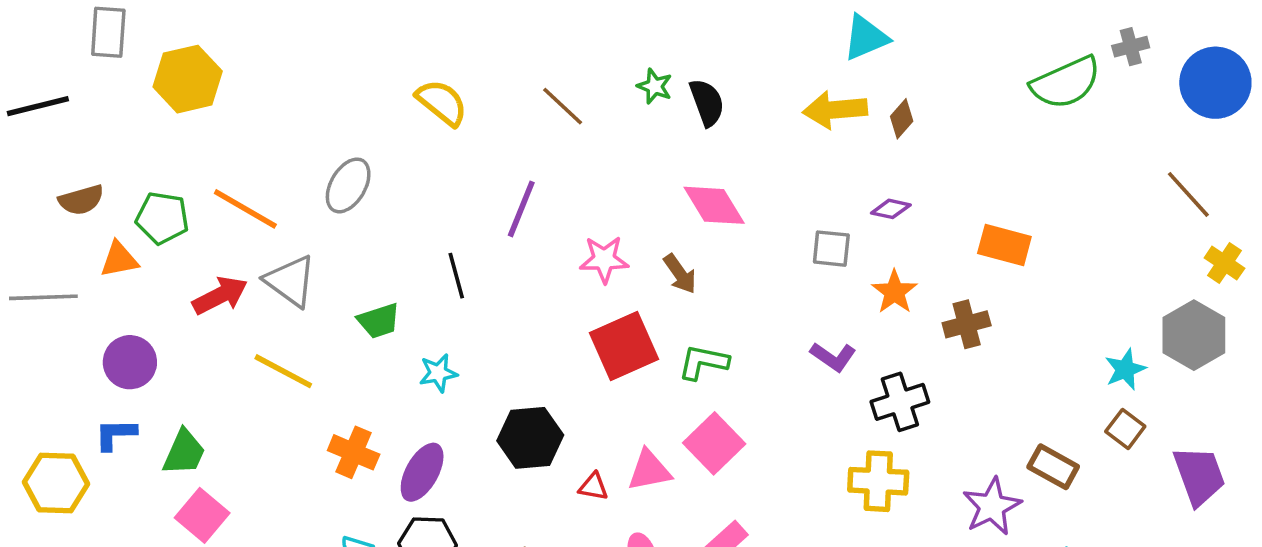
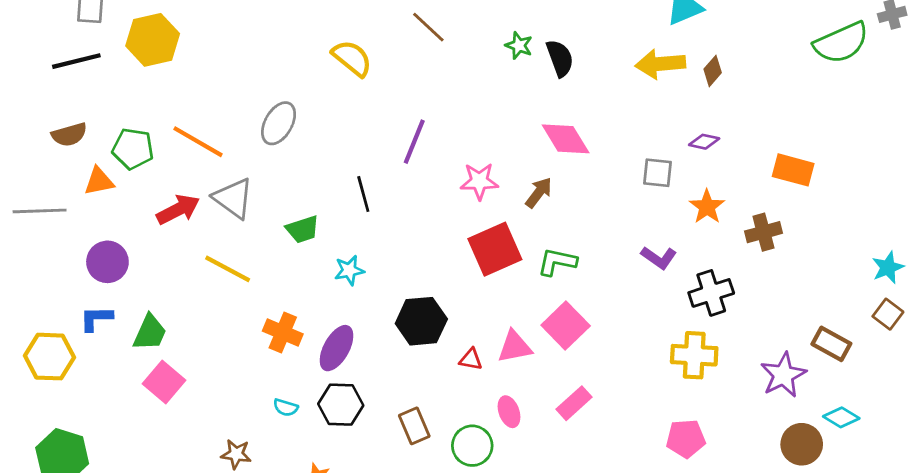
black line: (38, 106) -> (76, 61), moved
brown line: (563, 106) -> (428, 27), moved
brown arrow: (680, 274) -> (539, 193), turned -108

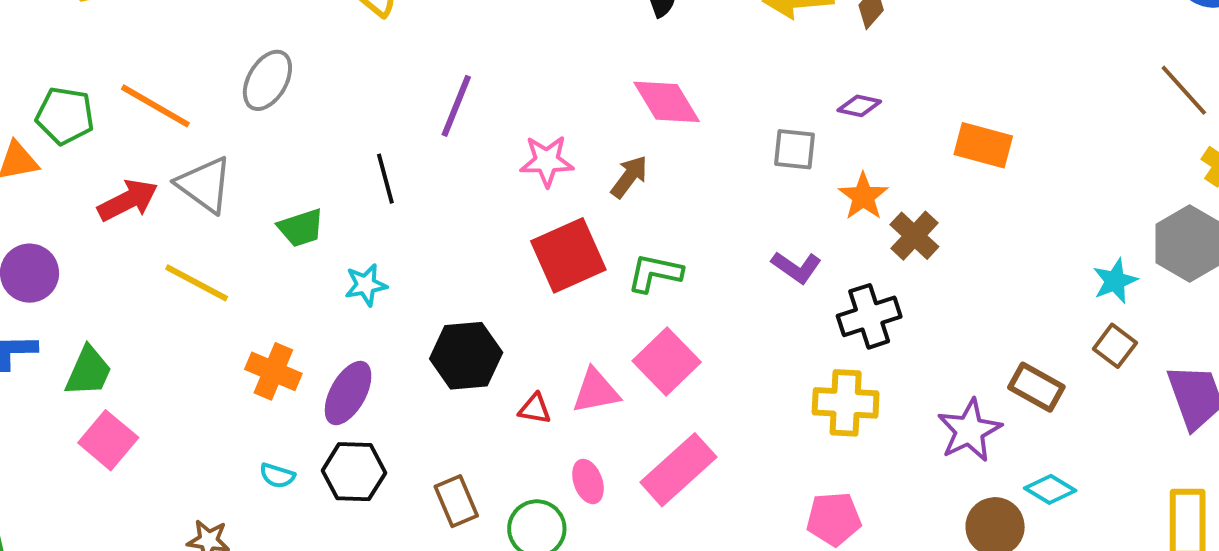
brown cross: (764, 232) -> (914, 236), moved, turned -32
pink rectangle: (574, 403) -> (678, 470), size x1.5

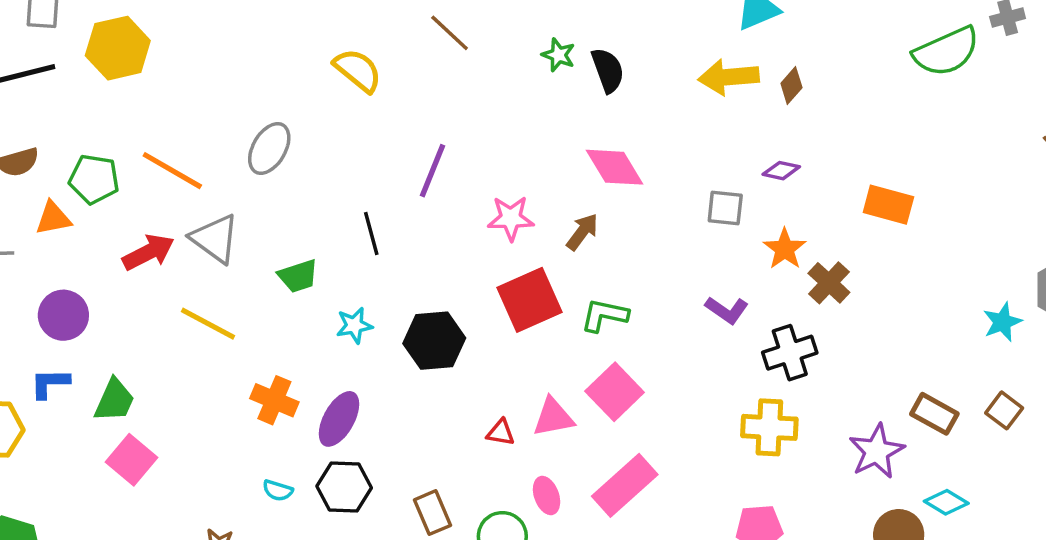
brown square: (1115, 346) -> (1004, 410), moved
black hexagon: (466, 356) -> (434, 341), moved

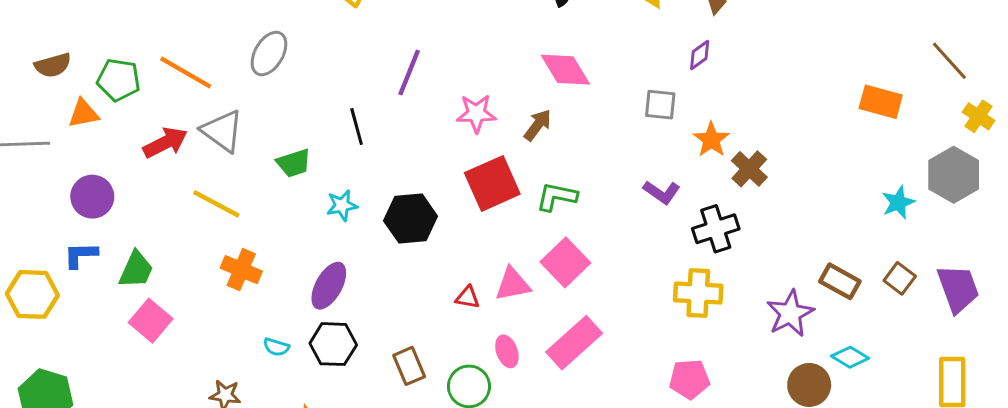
purple diamond: (781, 171) -> (700, 55), moved, turned -48
orange rectangle: (888, 205) -> (881, 102), moved
orange cross: (274, 400) -> (241, 270), moved

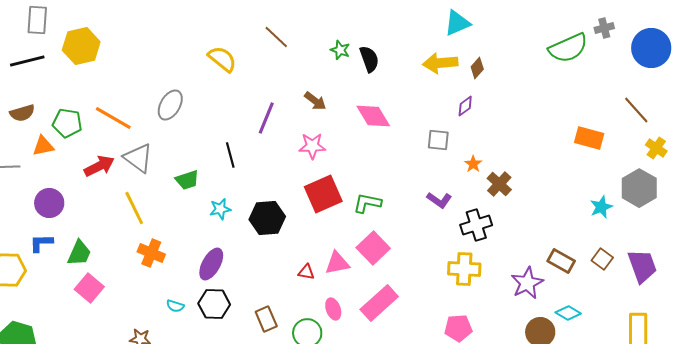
brown arrow: (538, 125) -> (315, 101), moved, turned 90
orange star: (711, 140) -> (473, 164), size x0.7
yellow line: (216, 204) -> (134, 208), turned 36

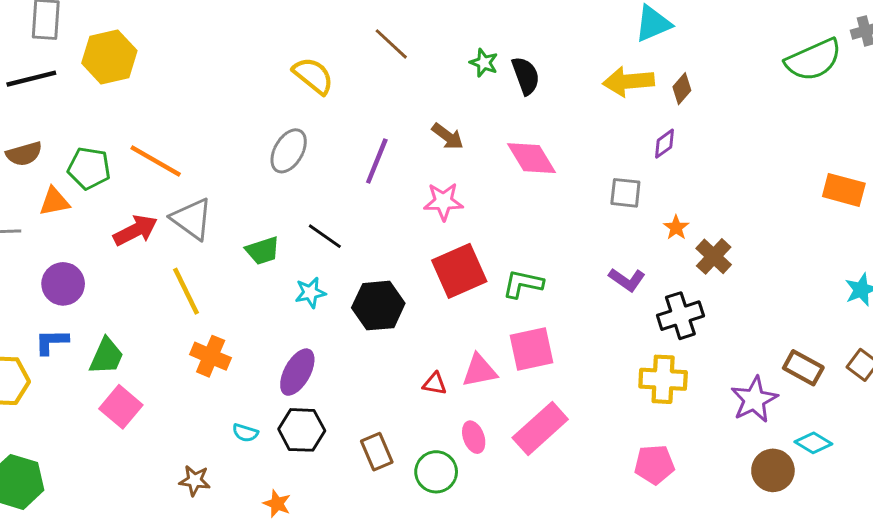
gray ellipse: (170, 105) -> (289, 151), moved
black line: (230, 155) -> (325, 236), moved, turned -40
pink square: (373, 248) -> (532, 349), turned 32

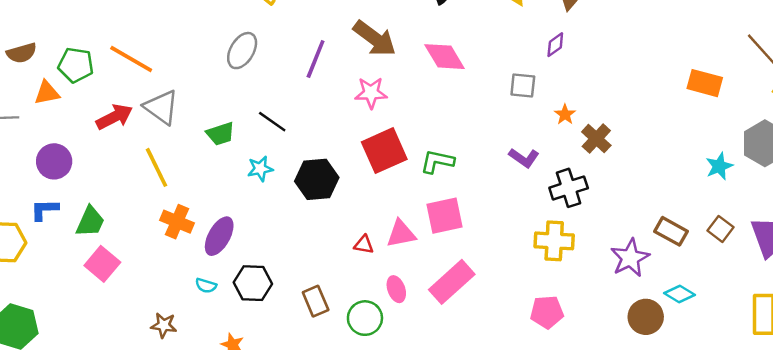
brown arrow: (448, 136) -> (375, 39), size x1.6
purple ellipse: (297, 372) -> (219, 236), moved

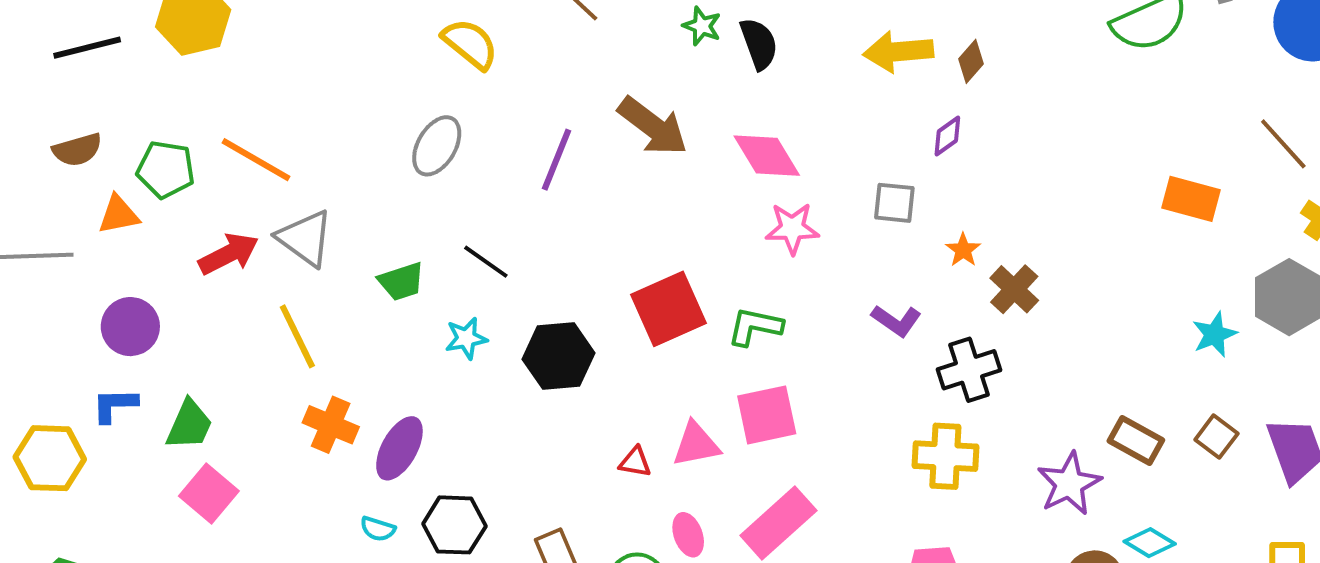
pink star: (371, 93) -> (792, 228), moved

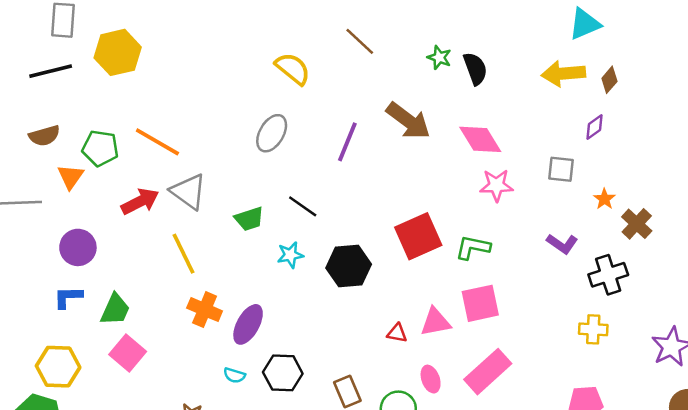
orange triangle: (119, 215) -> (70, 177), turned -44
yellow cross: (945, 456) -> (593, 329), size x0.7
yellow hexagon: (50, 458) -> (58, 367), moved

